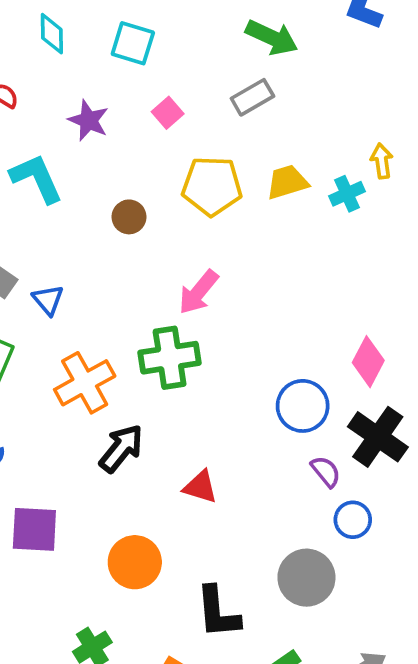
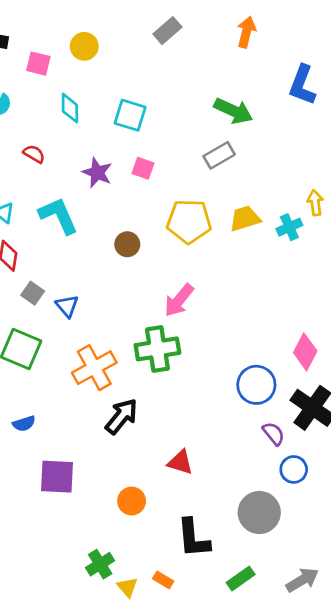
pink square: (168, 113) -> (143, 168), moved, turned -30
red triangle: (200, 487) -> (180, 462), moved
orange circle: (135, 562) -> (132, 501), size x0.7

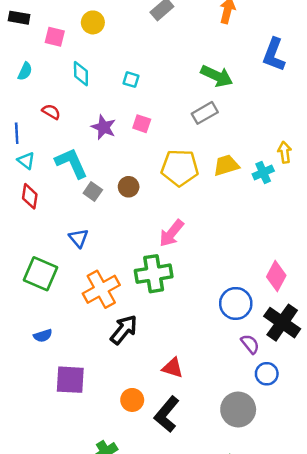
cyan square: (130, 115) -> (131, 80), size x0.6
gray square: (33, 293) -> (93, 192), moved
black L-shape: (193, 538) -> (167, 414), moved, turned 45

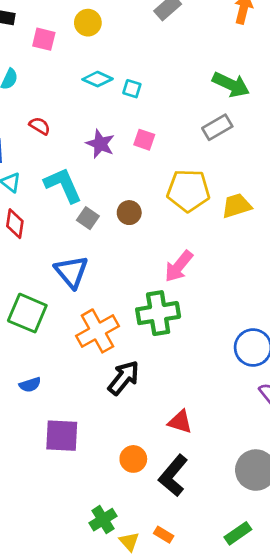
cyan diamond: (81, 74) -> (98, 79), moved, turned -65
yellow trapezoid: (226, 165) -> (237, 206), moved
blue triangle: (79, 238) -> (71, 272), size x1.5

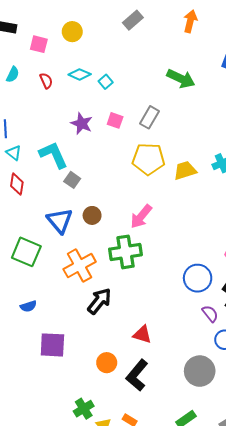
cyan square: (132, 89) -> (106, 82), turned 32
red semicircle: (40, 126) -> (46, 81), moved, turned 35
gray rectangle: (217, 127) -> (150, 117), moved, turned -30
brown circle: (129, 213) -> (92, 215), moved

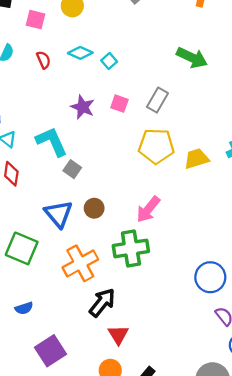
red triangle: (142, 334) -> (118, 335), moved, turned 42
purple square: (52, 345) -> (50, 351), turned -36

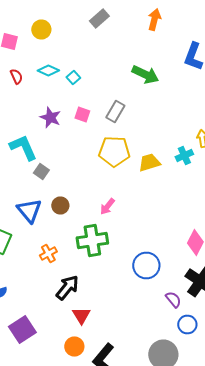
pink arrow: (148, 209) -> (107, 206), size x0.7
orange cross: (80, 263) -> (48, 254), size x0.6
blue circle: (210, 277) -> (146, 266), moved

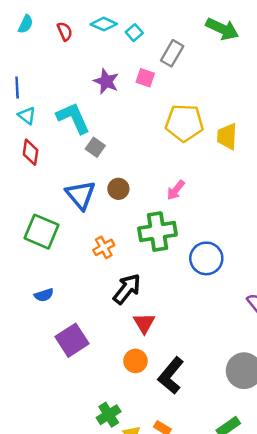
gray rectangle: (115, 112) -> (172, 53), moved
yellow trapezoid: (149, 162) -> (227, 136), turned -70
blue circle: (146, 266) -> (206, 258), moved

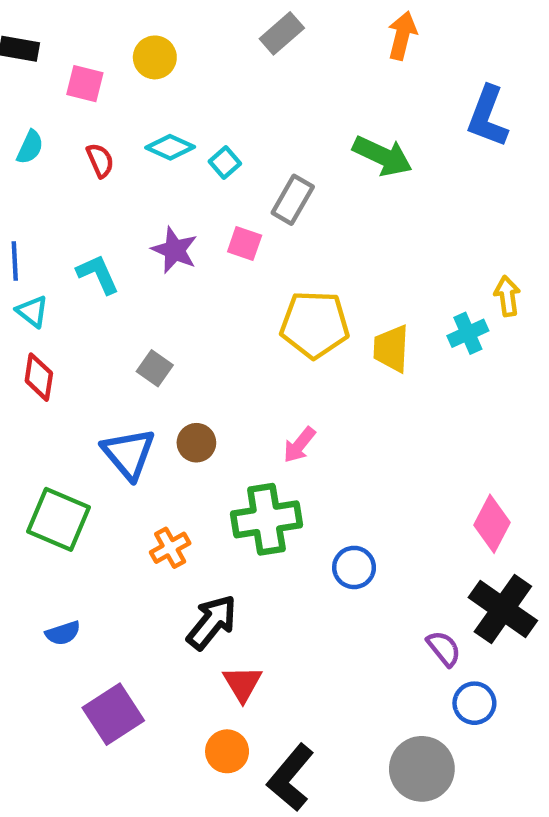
cyan L-shape: (73, 118) -> (98, 274), moved, size x0.7
blue circle: (206, 258) -> (354, 567), size x0.7

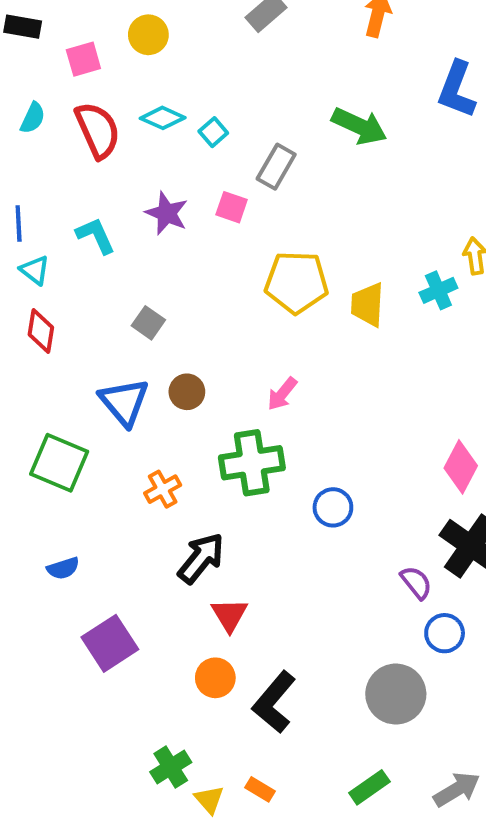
pink square: (85, 84) -> (83, 59), turned -30
red semicircle: (100, 160) -> (98, 130), size x1.8

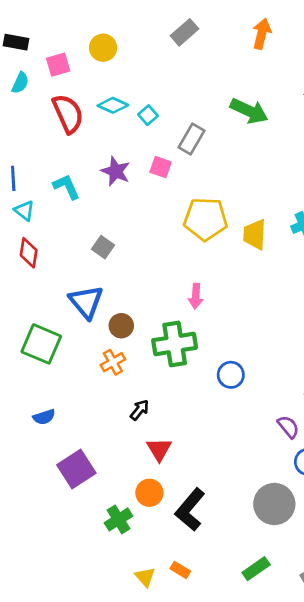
cyan semicircle: (33, 118) -> (20, 83), moved
brown circle: (187, 392) -> (121, 326), moved
pink arrow: (282, 394) -> (196, 296), turned -35
black arrow: (201, 558) -> (140, 410), size x0.6
green cross: (171, 767) -> (118, 519), moved

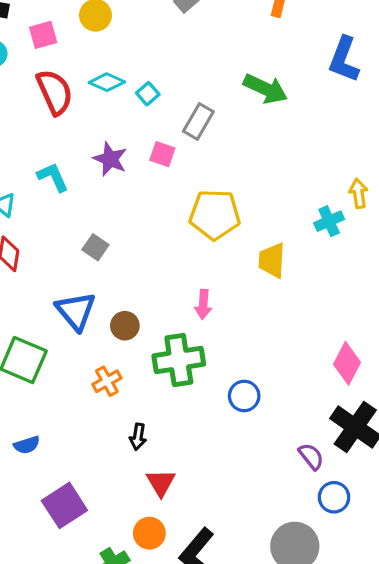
yellow trapezoid: (255, 234) -> (272, 260), moved
brown circle: (121, 326) -> (125, 326), moved
black arrow: (140, 410) -> (138, 437), turned 150

